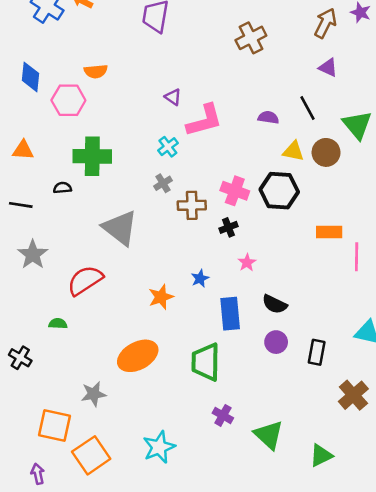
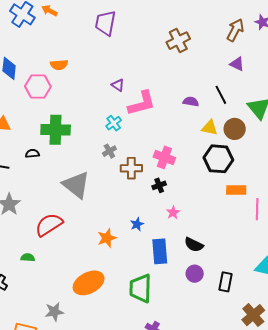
black hexagon: (279, 191) -> (218, 159), moved

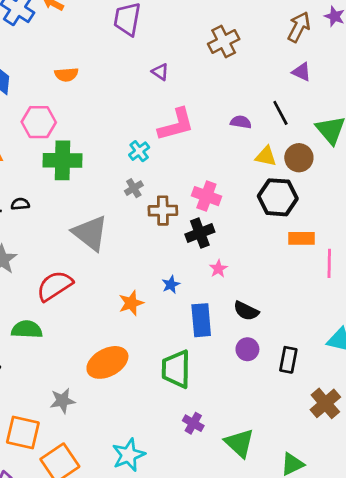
purple triangle: (118, 85) -> (160, 72), moved
pink hexagon: (38, 87) -> (39, 122), moved
black semicircle: (32, 154) -> (20, 204), moved
black cross: (159, 185) -> (200, 233), size x1.5
green semicircle: (28, 257) -> (27, 329), size x1.6

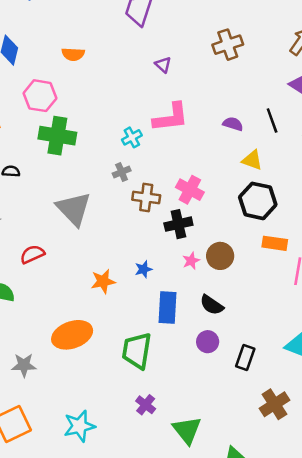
brown circle: (299, 158) -> (220, 256), moved
red semicircle: (55, 286) -> (32, 254), size x0.7

